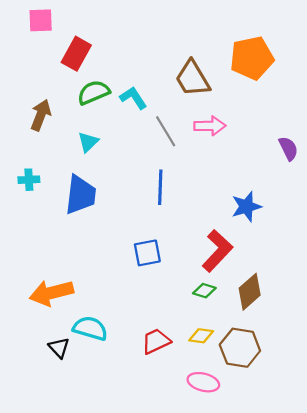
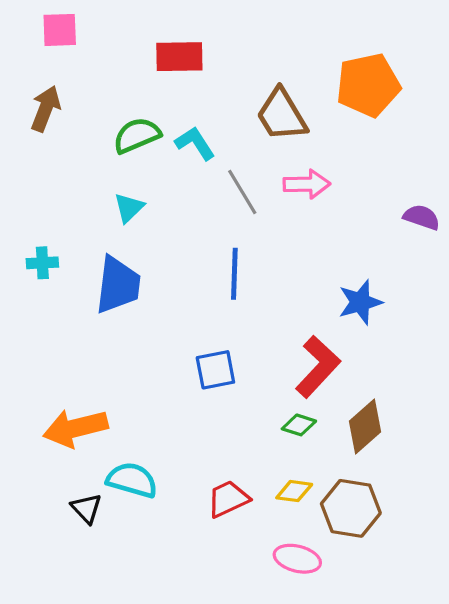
red rectangle: (76, 54) -> (179, 57), moved, turned 60
brown arrow: (41, 115) -> (46, 109), moved
purple semicircle: (288, 148) -> (422, 217), turned -45

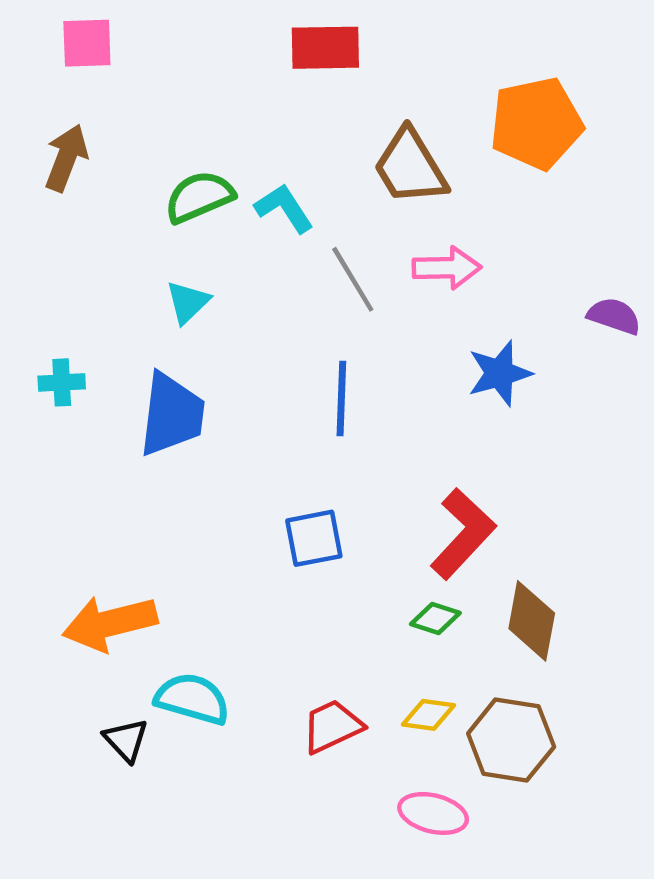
red rectangle: (179, 57) -> (325, 48), moved
blue star: (360, 302) -> (500, 373), moved
brown diamond: (365, 427) -> (532, 621), turned -38

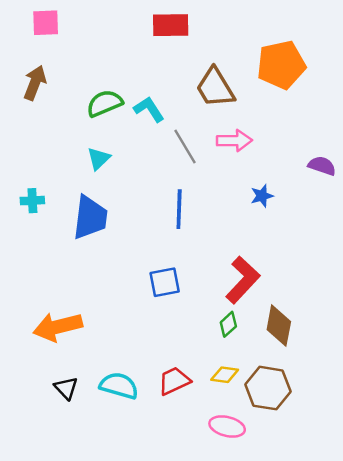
blue star: (500, 373) -> (262, 196), size x0.7
green diamond: (435, 619) -> (228, 324), turned -60
cyan semicircle: (192, 699) -> (119, 386), moved

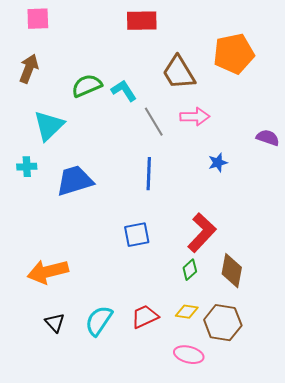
cyan triangle: (99, 159) -> (49, 126), moved, size x1.6
blue trapezoid: (90, 217) -> (75, 181), turned -114
cyan semicircle: (119, 386) -> (99, 321), turned -72

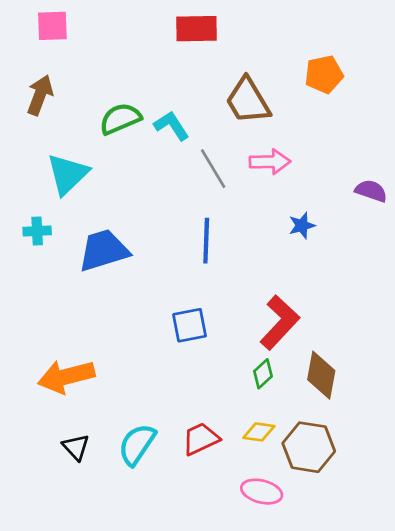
orange pentagon: (234, 54) -> (324, 74), size x0.7

